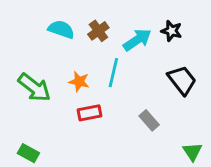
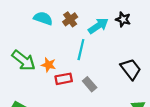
black trapezoid: (182, 80) -> (131, 69), moved
orange star: (79, 82) -> (48, 65), moved
gray rectangle: (149, 120) -> (90, 84), moved

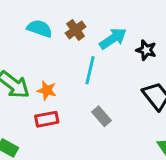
black star: (123, 19) -> (146, 50), moved
red rectangle: (64, 79) -> (47, 119), moved

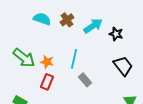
cyan line: (90, 70) -> (74, 59), moved
red rectangle: (47, 119) -> (47, 82), turned -56

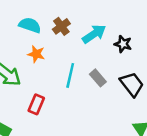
orange star: (47, 62) -> (36, 54), moved
gray rectangle: (85, 80) -> (98, 78), moved

